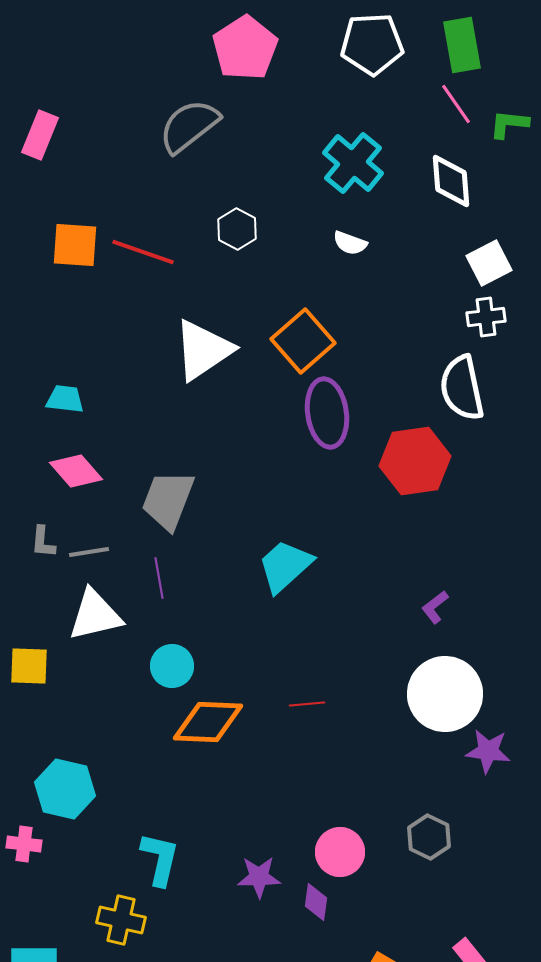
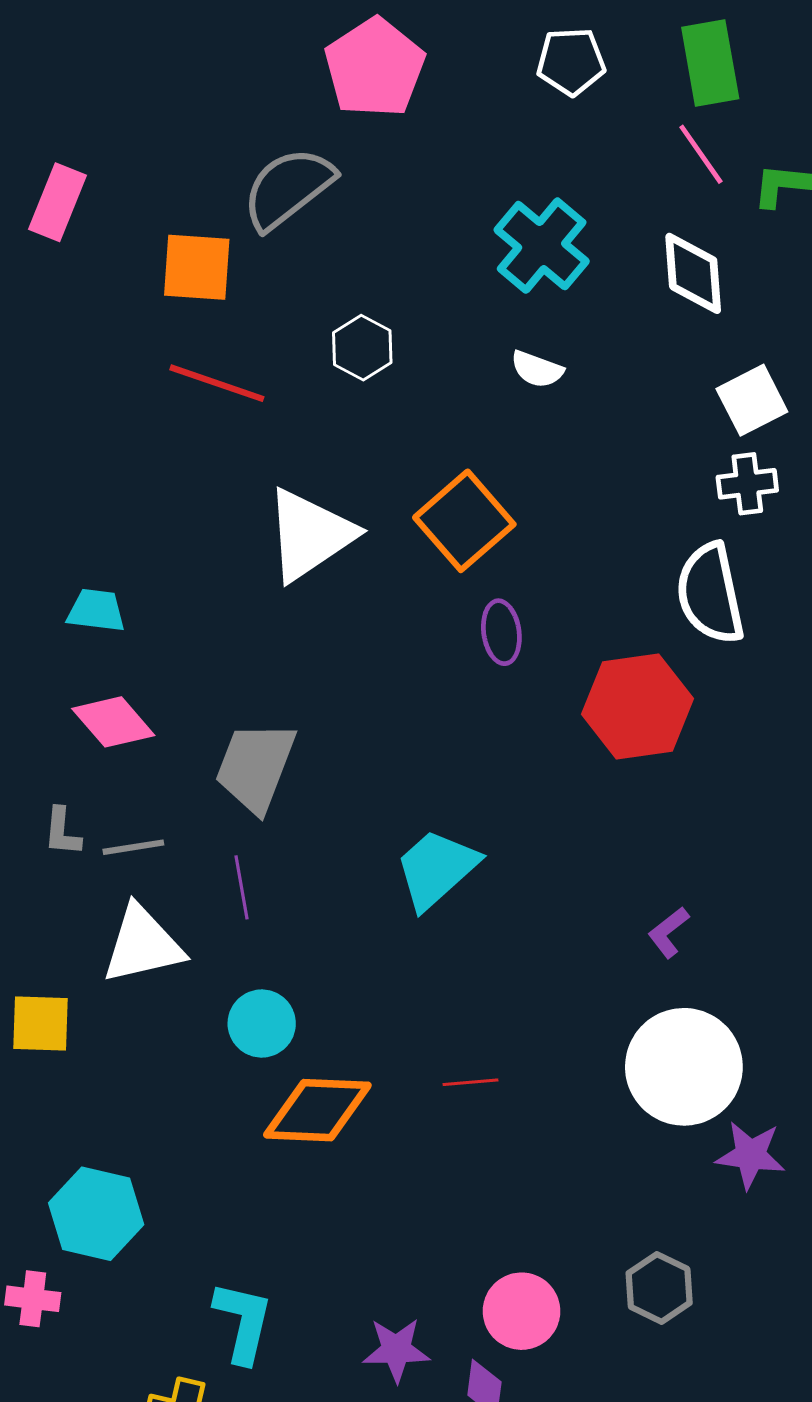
white pentagon: (372, 44) -> (571, 62), size x0.7
orange square: (75, 245) -> (197, 267), moved
purple ellipse: (327, 413) -> (501, 632), size x0.6

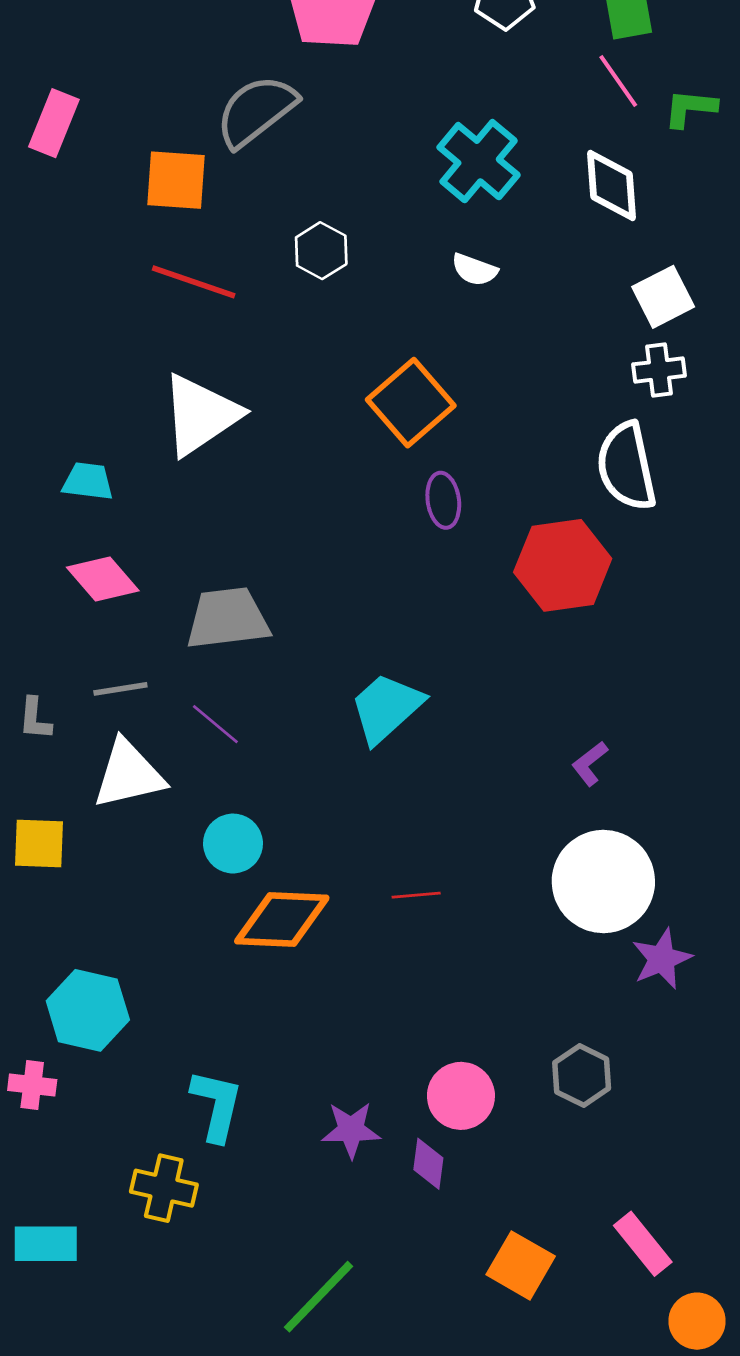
white triangle: (310, 535) -> (200, 415), moved
gray trapezoid: (256, 767) -> (228, 618), turned 62
gray L-shape: (62, 832) -> (35, 719), moved
purple line: (242, 887) -> (215, 724), turned -40
purple star: (750, 1155) -> (662, 959), turned -30

